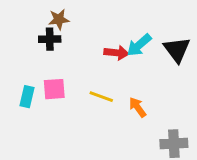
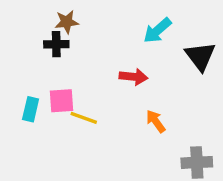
cyan arrow: (139, 45) -> (157, 30), moved
red arrow: (116, 53) -> (133, 77), moved
yellow line: (101, 97) -> (84, 118), moved

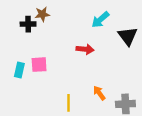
black cross: (56, 44) -> (28, 24), moved
yellow line: (84, 118) -> (69, 103), moved, turned 70
orange arrow: (156, 121) -> (99, 93), moved

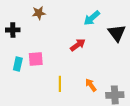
black cross: (28, 24) -> (13, 30), moved
red arrow: (85, 49) -> (78, 45), turned -42
yellow line: (69, 103) -> (60, 84), moved

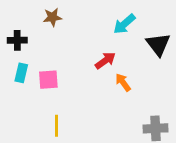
cyan rectangle: (18, 64) -> (21, 73), moved
yellow line: (60, 84) -> (57, 126), moved
orange arrow: (91, 85) -> (123, 82), moved

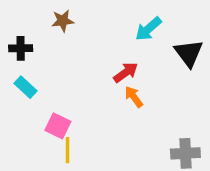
cyan rectangle: (21, 73) -> (25, 87), turned -60
pink square: (48, 80) -> (58, 126), moved, turned 30
orange arrow: (123, 82) -> (134, 97), moved

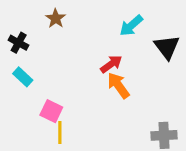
brown star: (63, 21) -> (56, 18), turned -30
black cross: (21, 48) -> (19, 43), turned 30
orange arrow: (134, 97) -> (118, 85), size x1.4

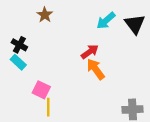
black cross: (19, 43) -> (19, 45), moved
black triangle: (167, 47) -> (135, 24), moved

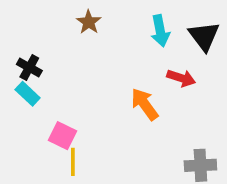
brown star: (45, 15) -> (89, 22), moved
cyan arrow: (106, 21) -> (160, 31), turned -60
red arrow: (90, 52) -> (181, 78), moved, turned 54

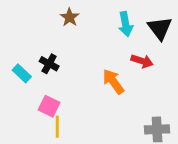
black cross: (29, 68) -> (49, 64), moved

